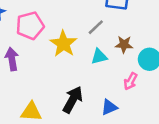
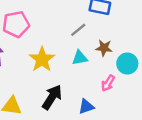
yellow star: (63, 44) -> (42, 59), moved

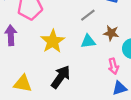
pink arrow: (108, 83) -> (113, 66), turned -49
blue triangle: (86, 107) -> (120, 88), moved

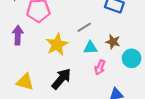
gray line: (88, 15) -> (84, 27), moved
pink arrow: (113, 66) -> (100, 67), moved, turned 32

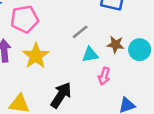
yellow star: (57, 45) -> (36, 56), moved
cyan circle: (132, 58) -> (140, 50), moved

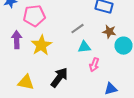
brown star: (116, 45) -> (109, 32), moved

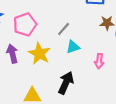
gray line: (78, 29) -> (64, 29), moved
cyan triangle: (84, 47) -> (73, 47), moved

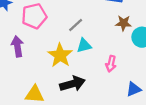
yellow star: (39, 54) -> (60, 55), moved
black arrow: (66, 83) -> (72, 84), turned 45

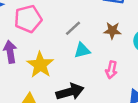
brown star: (124, 23) -> (112, 31), moved
yellow star: (60, 55) -> (40, 65), moved

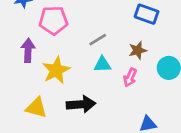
brown star: (112, 31) -> (138, 50), turned -30
pink arrow: (111, 70) -> (130, 77), moved

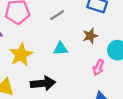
gray line: (98, 40) -> (57, 15), moved
pink arrow: (130, 77) -> (98, 68), moved

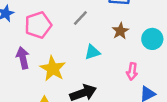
pink arrow: (98, 68) -> (132, 71), moved

